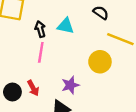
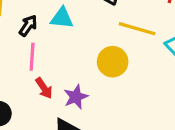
black arrow: (40, 29) -> (28, 26), turned 56
red arrow: (33, 88) -> (44, 88), moved

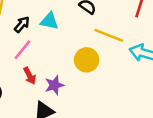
pink line: (32, 57) -> (22, 50), turned 30

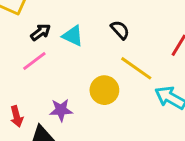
red arrow: (30, 76) -> (17, 116), moved

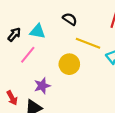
pink line: (34, 61) -> (28, 55), moved

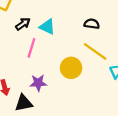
black semicircle: (70, 19) -> (92, 24), moved, turned -40
pink line: (28, 55) -> (31, 48), turned -36

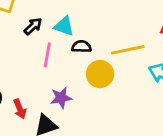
black semicircle: (92, 24) -> (81, 47), moved
yellow line: (95, 51) -> (128, 50), turned -40

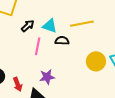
yellow line: (128, 50) -> (82, 24), moved
yellow circle: (100, 74) -> (96, 61), moved

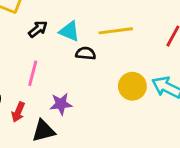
pink line: (38, 46) -> (33, 73), moved
red arrow: (18, 84) -> (18, 112), turned 40

